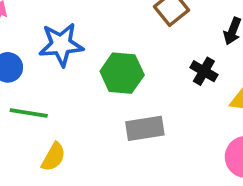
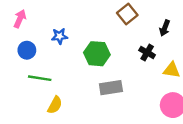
blue star: (61, 45) -> (60, 36), size x0.6

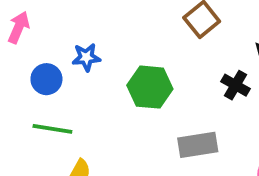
blue circle: (27, 50) -> (46, 79), moved
gray rectangle: (111, 88) -> (198, 145), moved

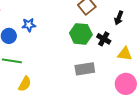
green hexagon: (150, 87) -> (81, 34), moved

